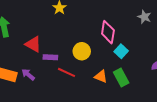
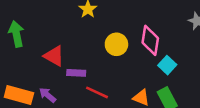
yellow circle: (82, 51) -> (116, 44), moved

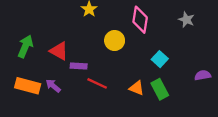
green arrow: (16, 34) -> (25, 46), moved, turned 35
pink diamond: (150, 40) -> (140, 20), moved

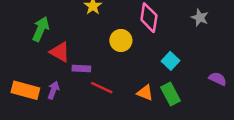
green arrow: (25, 46) -> (41, 29), moved
purple semicircle: (203, 75) -> (218, 79), turned 35
purple arrow: (53, 86) -> (53, 90), turned 70

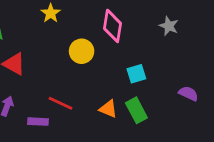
cyan square: (171, 61) -> (136, 74), turned 30
purple rectangle: (81, 69) -> (38, 122), moved

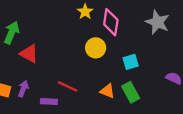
yellow star: (51, 13) -> (85, 12), moved
gray star: (169, 26) -> (157, 22), size x1.5
yellow circle: (82, 51) -> (96, 48), moved

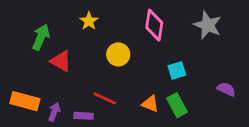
yellow star: (85, 12) -> (89, 21), moved
yellow circle: (96, 48) -> (118, 54), moved
purple arrow: (23, 89) -> (54, 112), moved

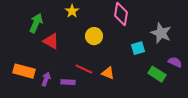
gray star: (208, 25) -> (161, 33), moved
orange triangle: (150, 104) -> (108, 73), moved
green rectangle: (177, 105) -> (157, 74), moved, turned -30

